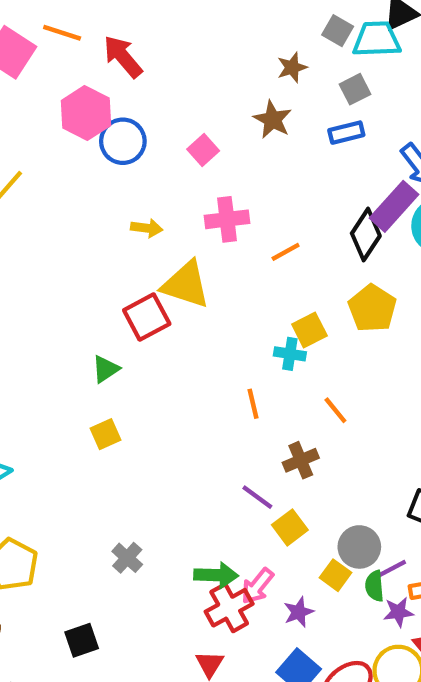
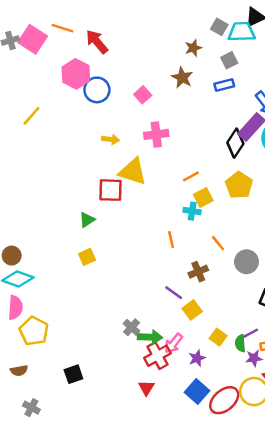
orange line: (286, 252) -> (191, 176), moved
red square: (147, 317) -> (111, 190), turned 30
gray circle: (359, 547) -> (246, 262), moved
gray cross: (127, 558) -> (132, 327), moved

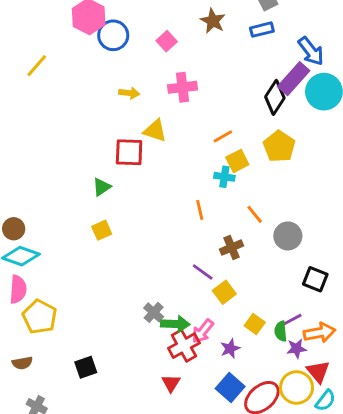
yellow triangle: (133, 172) -> (155, 131), size x0.7

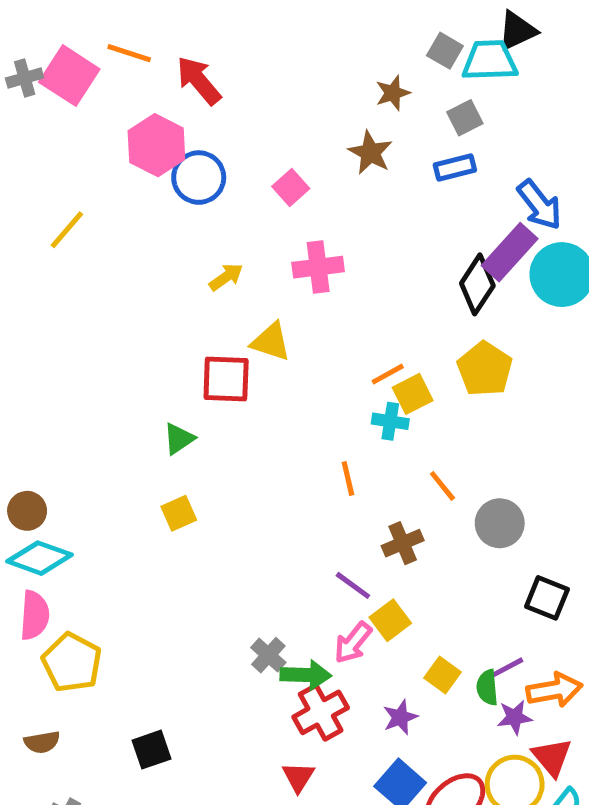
yellow arrow: (129, 93) -> (226, 277), turned -42
orange line: (223, 136) -> (388, 374), moved
pink arrow: (203, 331) -> (353, 643), moved

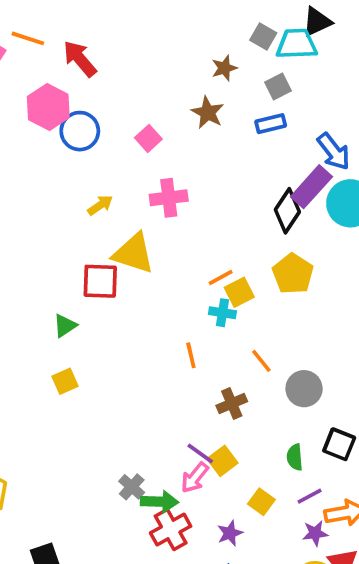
yellow triangle: (271, 342) -> (134, 253), size x1.4
purple line: (353, 585) -> (200, 454), moved
green semicircle: (487, 687) -> (295, 457), moved

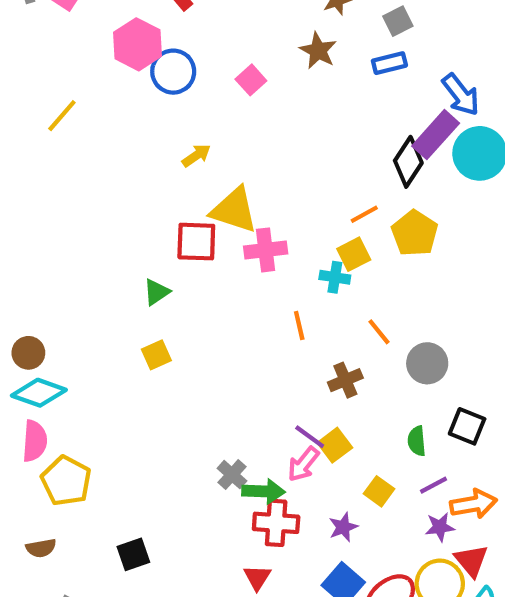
pink cross: (169, 198) -> (266, 250), moved
orange line: (221, 277) -> (364, 214), moved
red cross: (171, 529) -> (276, 523), turned 33

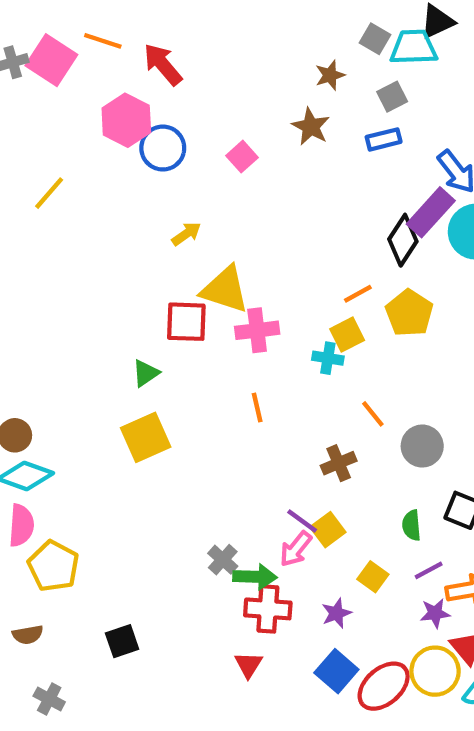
orange line: (299, 326) -> (257, 407), moved
yellow square: (156, 355) -> (146, 437), size x1.6

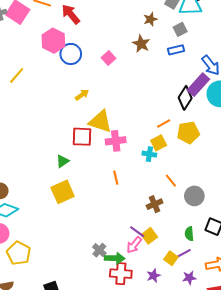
yellow pentagon: (409, 313) -> (188, 133), turned 30
purple line: (429, 570) -> (184, 253), moved
purple star: (435, 613) -> (189, 278), moved

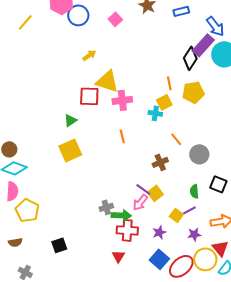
yellow line: (17, 75) -> (25, 22), moved
orange line: (164, 123) -> (169, 83), turned -72
gray cross: (99, 250) -> (106, 207), turned 32

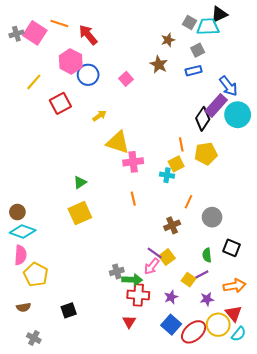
red square: (89, 96) -> (60, 103), moved, turned -30
orange line: (176, 139) -> (188, 202), turned 64

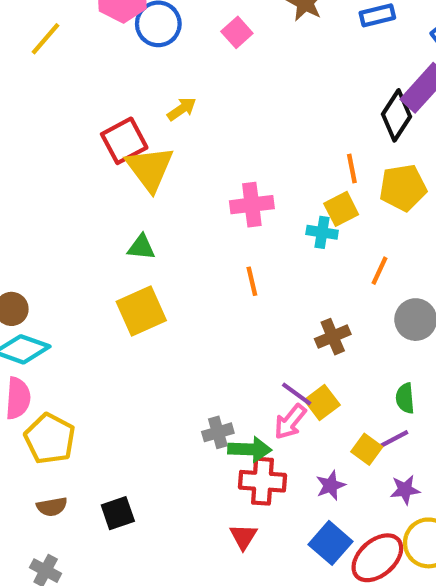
red square: (60, 103) -> (124, 141), moved
yellow triangle: (118, 142) -> (150, 169), moved, turned 35
green triangle: (80, 182) -> (141, 247), turned 40
orange line: (188, 202) -> (379, 271), moved
brown semicircle: (24, 307) -> (52, 507), moved

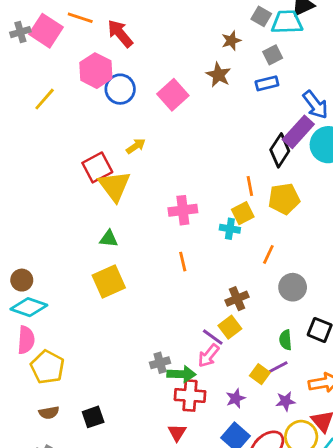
pink square: (237, 32) -> (173, 95), size x1.5
yellow square: (322, 403) -> (230, 327), moved

